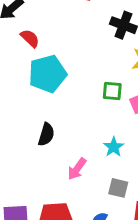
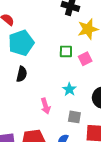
black semicircle: (46, 134) -> (22, 74), moved
pink arrow: (77, 169) -> (46, 106), turned -49

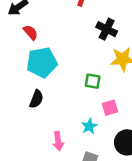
pink square: (85, 59) -> (110, 108), moved

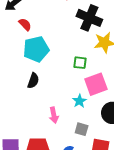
black cross: (107, 29) -> (89, 18), size x1.4
pink square: (110, 108) -> (96, 84), size x1.6

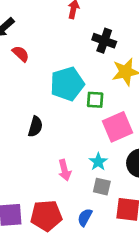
black cross: (89, 18) -> (104, 41), size x0.7
cyan pentagon: (36, 49) -> (67, 84), moved
cyan star: (79, 101) -> (98, 162), moved

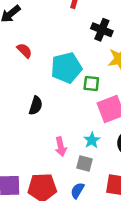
red semicircle: (21, 54) -> (24, 51), moved
gray square: (102, 187) -> (84, 164), moved

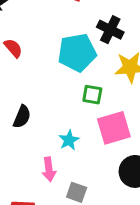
cyan pentagon: (66, 68) -> (77, 53), moved
cyan star: (92, 140) -> (69, 140), moved

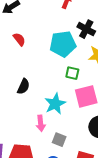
cyan star: (69, 140) -> (55, 104), size x1.5

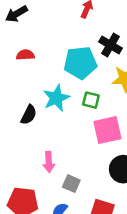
red semicircle: (19, 39) -> (25, 55), turned -56
cyan star: (55, 104) -> (56, 98), moved

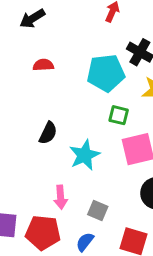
cyan star: (56, 98) -> (85, 155), moved
pink arrow: (49, 162) -> (61, 197), moved

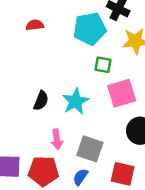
black semicircle: (48, 133) -> (41, 101), moved
gray square: (98, 211) -> (90, 149), size x1.5

